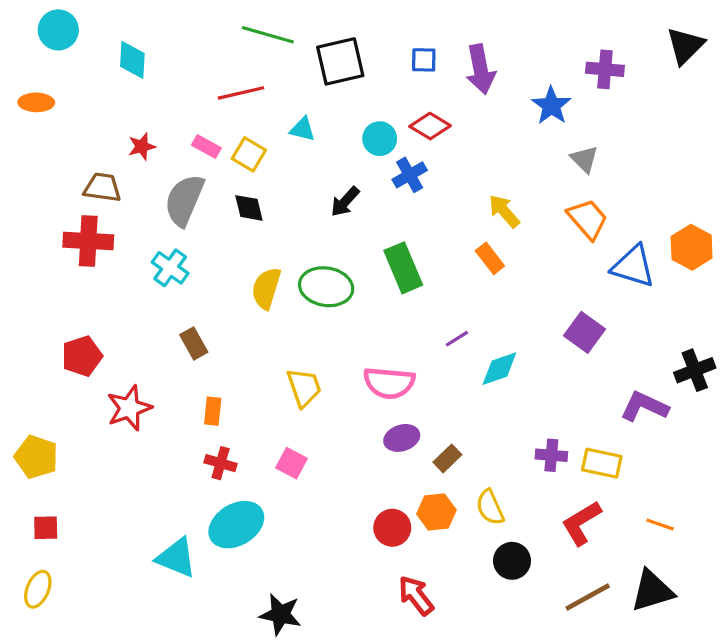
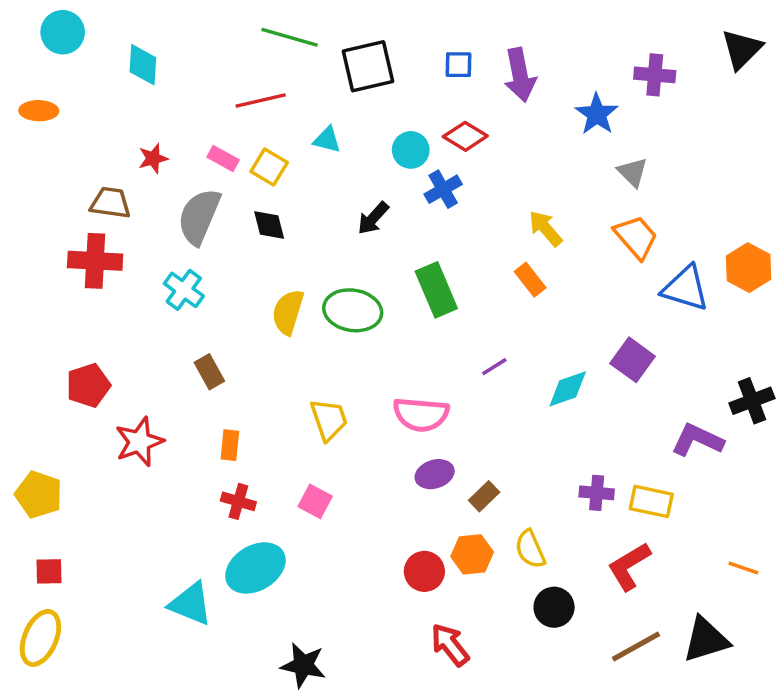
cyan diamond: (499, 369) -> (568, 389), moved
orange line: (660, 525) -> (743, 568), moved
yellow ellipse: (38, 589) -> (40, 638), size x1.4

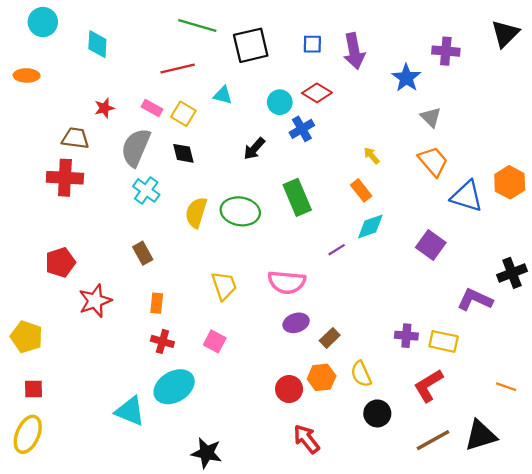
yellow arrow: (546, 228) -> (372, 156), size x0.7
cyan cross: (184, 290) -> (146, 190), moved
cyan diamond: (568, 389) -> (370, 226), moved

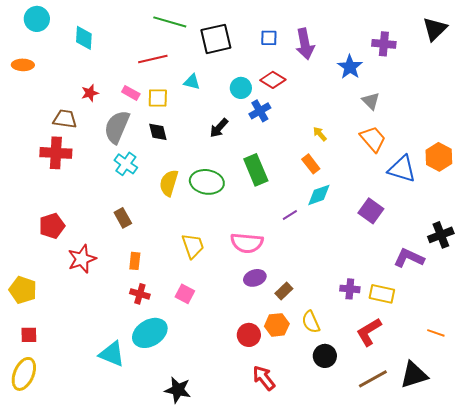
yellow square: (183, 114) -> (158, 98), turned -30

